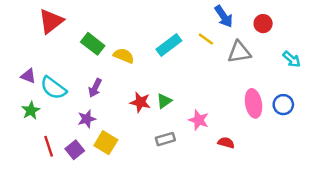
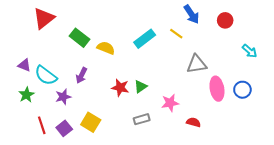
gray triangle: (239, 52) -> (197, 64), moved
purple star: (87, 119) -> (63, 97), moved
pink star: (199, 120) -> (170, 103), turned -30

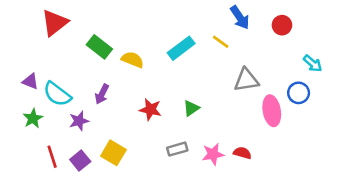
green triangle: (141, 87) -> (191, 108), moved
blue circle: (242, 90) -> (299, 93), moved
pink star: (170, 103) -> (213, 154), moved

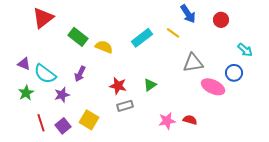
pink ellipse: (272, 111) -> (213, 87), turned -55
gray rectangle: (177, 149) -> (125, 106), moved

